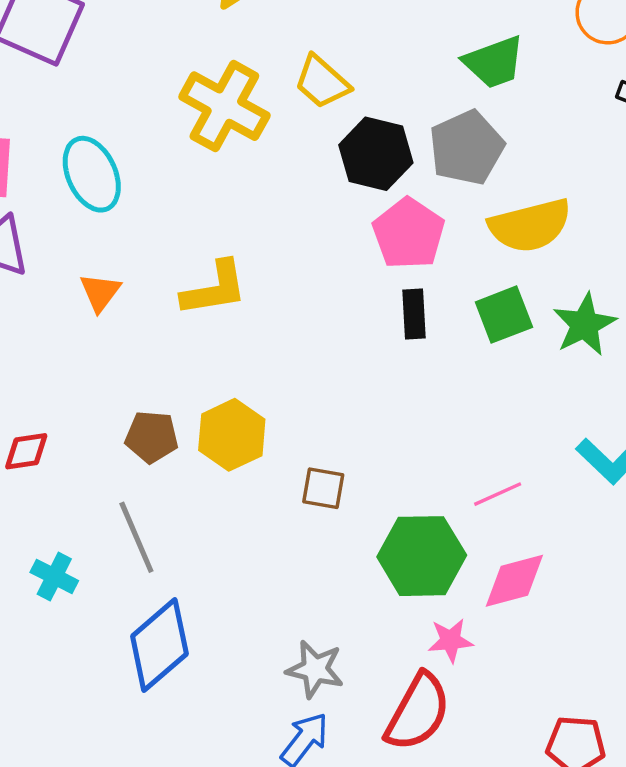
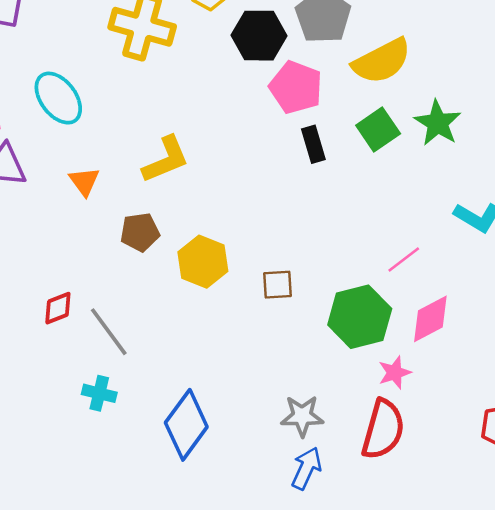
brown pentagon: (152, 437) -> (140, 232), moved
gray line: (136, 537) -> (109, 332), moved

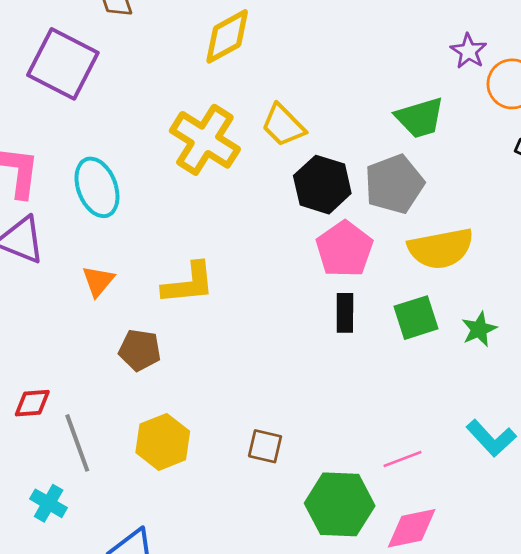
green star: (438, 123) -> (479, 329), size x0.7
yellow hexagon: (203, 262) -> (163, 442), moved

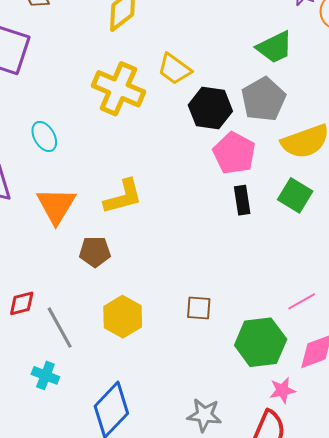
cyan ellipse: (97, 187) -> (44, 136), size x0.7
orange triangle: (98, 281) -> (56, 206), size x1.6
green square: (416, 318) -> (295, 195), turned -32

